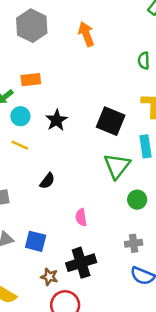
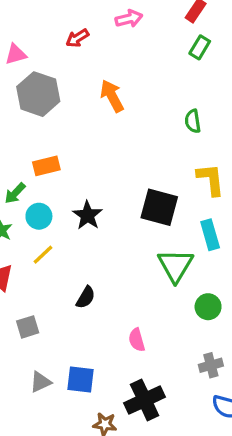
yellow line: (20, 145) -> (43, 255), turned -60

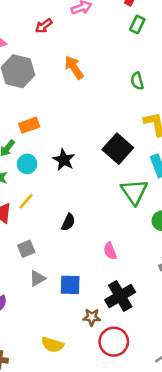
black square: (159, 207) -> (118, 149), turned 32
yellow line: (43, 255) -> (26, 201), moved
gray triangle: (40, 382) -> (37, 278), moved

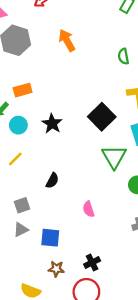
gray square: (26, 249) -> (22, 205), moved
black cross: (120, 296) -> (92, 263), moved, size x0.6
brown star: (92, 317) -> (56, 269), moved

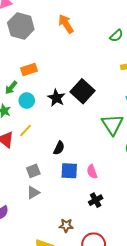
green semicircle: (123, 56) -> (116, 36), turned -120
black square: (102, 117) -> (82, 91), moved
blue square: (50, 238) -> (69, 171), moved
black cross: (92, 263) -> (96, 200), moved

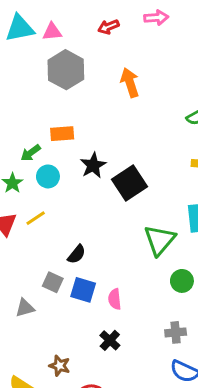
black star: (56, 98) -> (93, 165), moved
gray square: (33, 171) -> (53, 282), moved, turned 32
black cross: (96, 200) -> (110, 340), turned -32

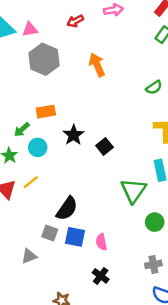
black square: (129, 183) -> (104, 146), size x0.6
black semicircle: (77, 254) -> (67, 209), size x1.5

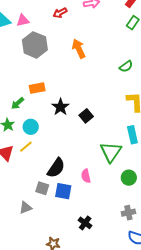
cyan circle: (38, 147) -> (31, 127), moved
pink semicircle: (101, 242) -> (86, 176), moved

